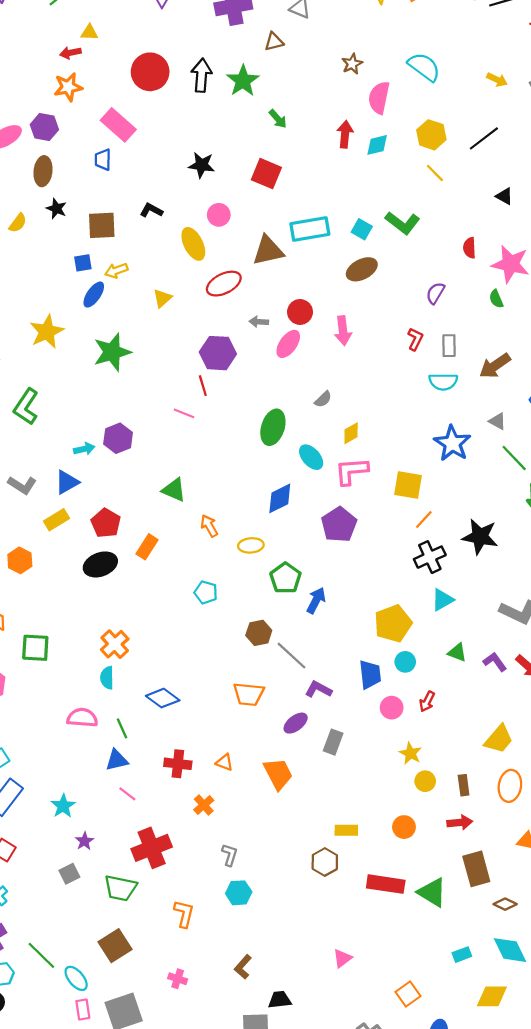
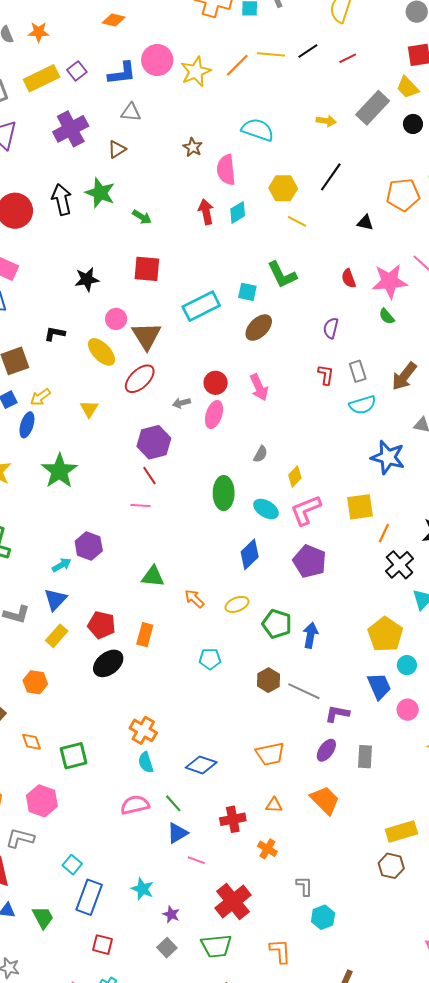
green L-shape: (403, 223) -> (282, 275), turned 44
brown triangle: (268, 251) -> (146, 336), moved, turned -32
orange trapezoid: (249, 694) -> (270, 754), moved
yellow rectangle: (346, 830) -> (401, 832), size x1.4

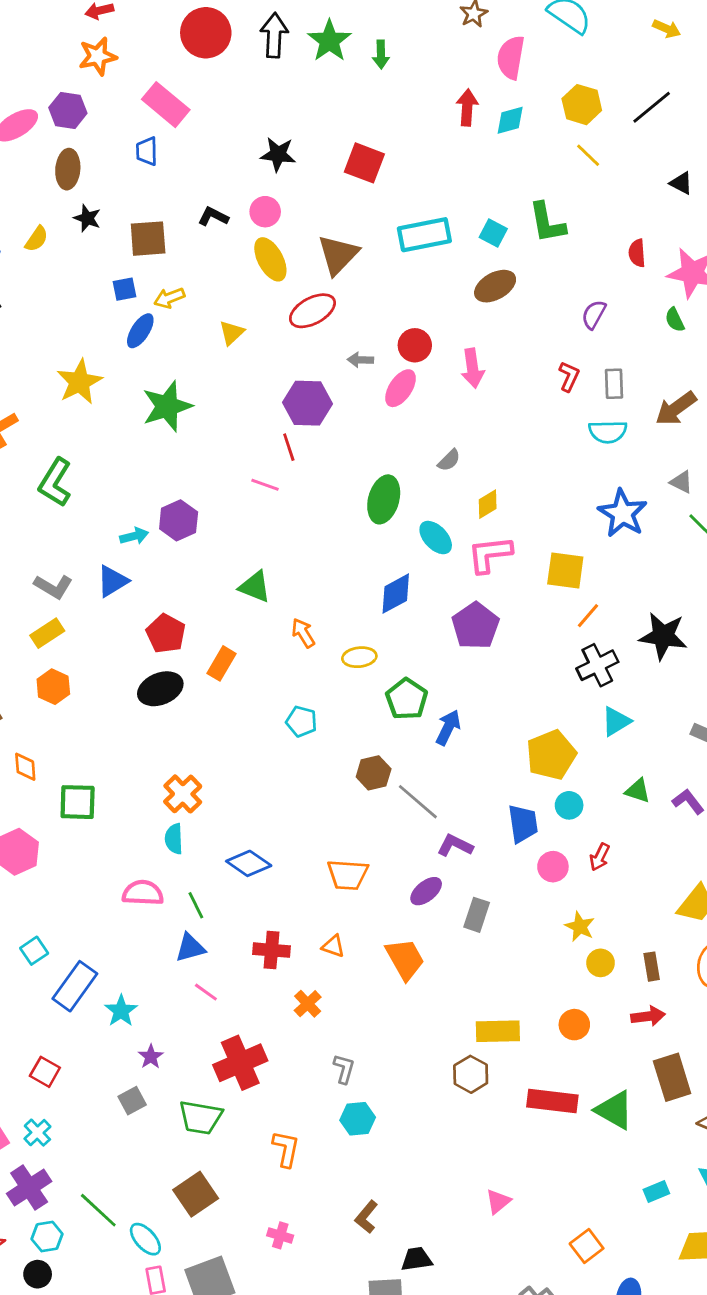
green arrow: (142, 217) -> (381, 55), moved, turned 42
pink circle: (116, 319) -> (265, 212), moved
yellow rectangle: (57, 636) -> (47, 633), moved
blue rectangle: (89, 897) -> (75, 986), moved

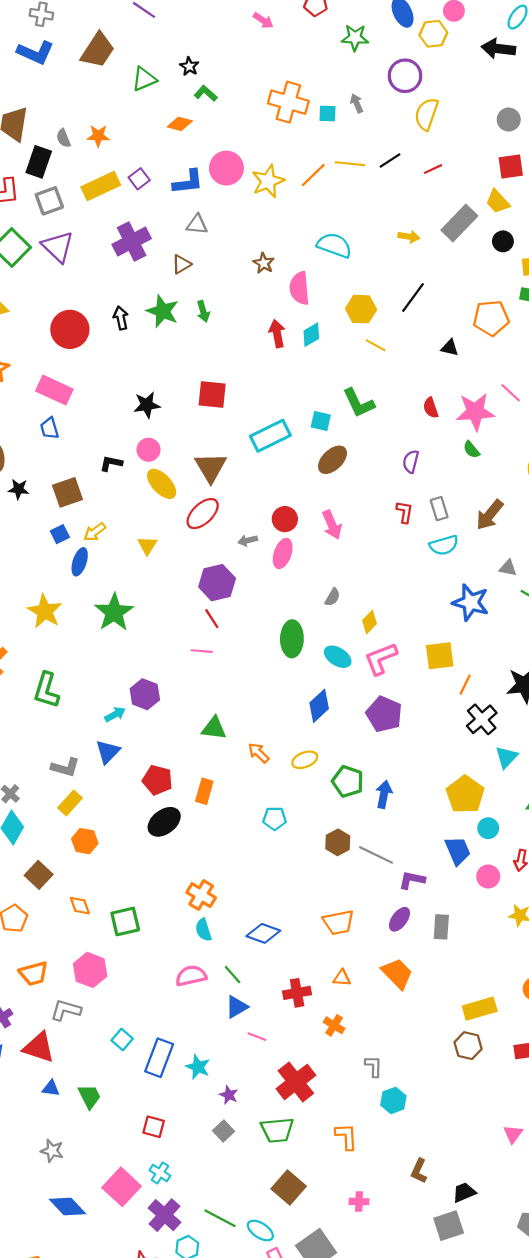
black arrow: (274, 35) -> (121, 318), size x0.7

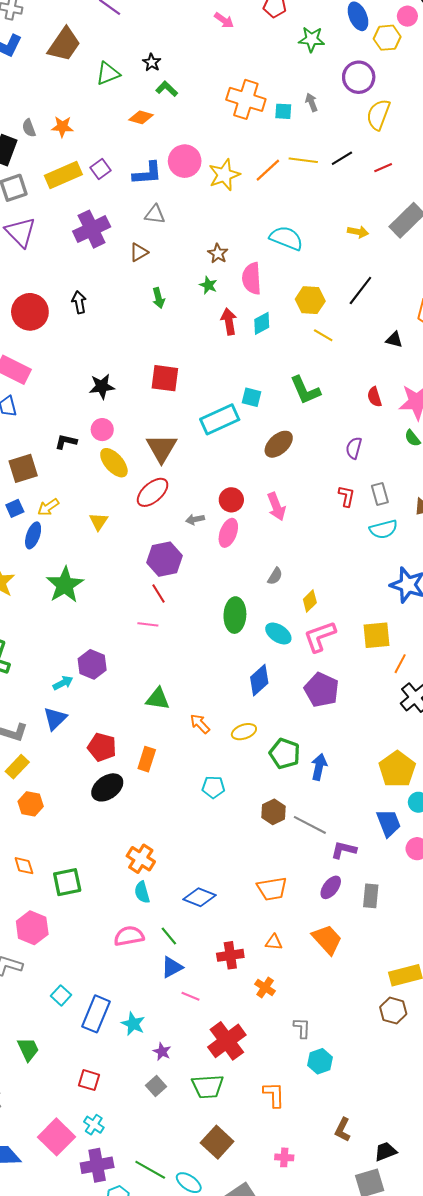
green star: (163, 311) -> (208, 285), moved, size x0.6
cyan square: (321, 421) -> (251, 397), moved
purple cross: (165, 1215) -> (97, 1165), turned 36

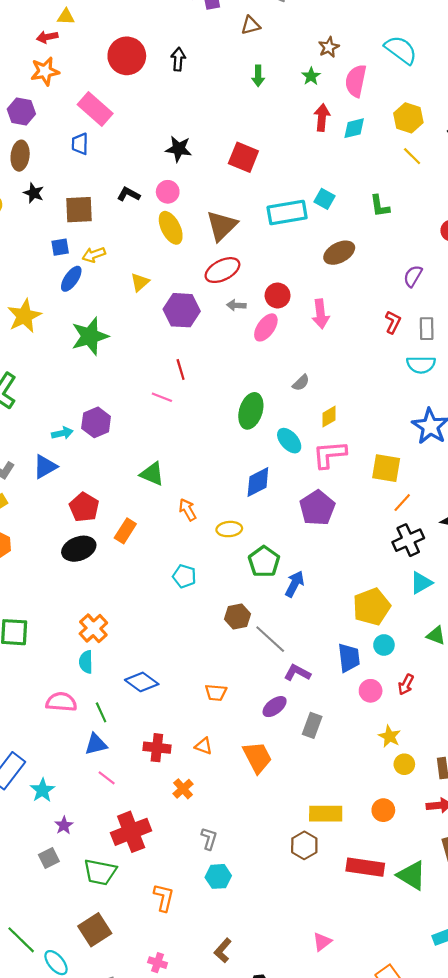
green L-shape: (305, 390) -> (380, 206), size x0.7
red ellipse: (153, 492) -> (222, 270), moved
purple hexagon: (164, 559) -> (182, 310), moved
orange trapezoid: (272, 889) -> (216, 693), size x0.7

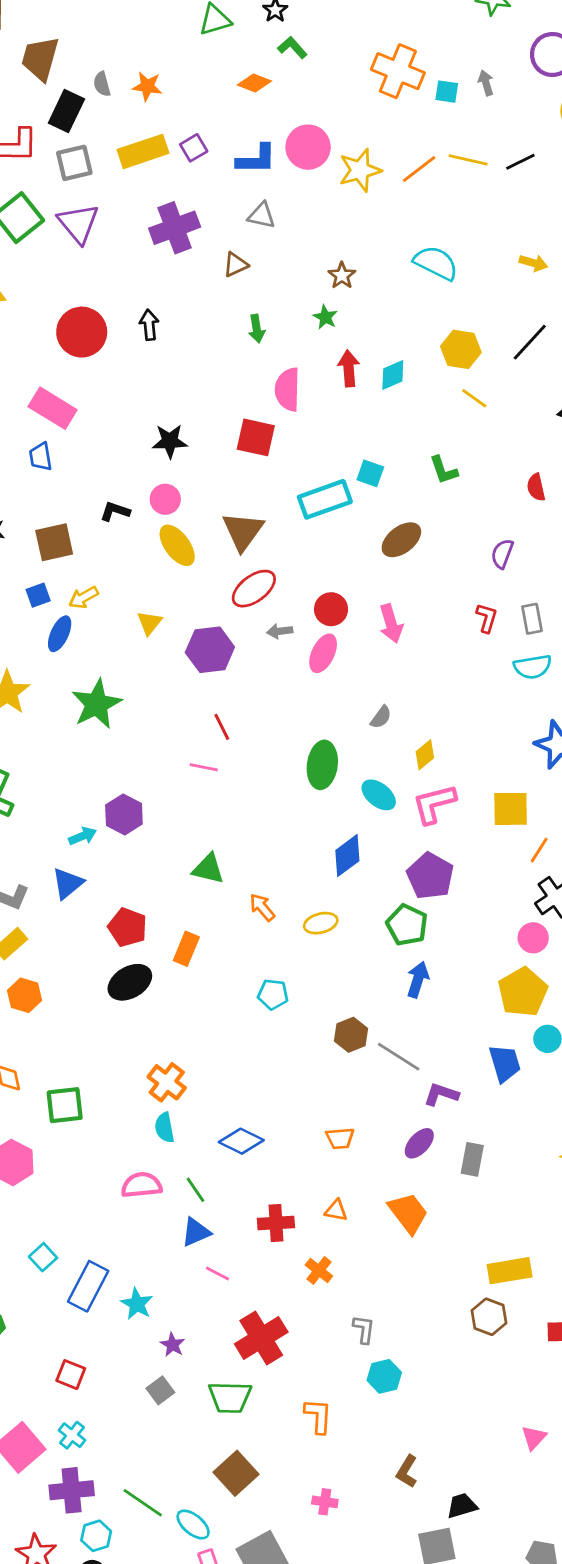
pink semicircle: (356, 81) -> (288, 389), moved
green pentagon: (264, 562) -> (407, 925), moved
pink circle: (371, 691) -> (533, 938), moved

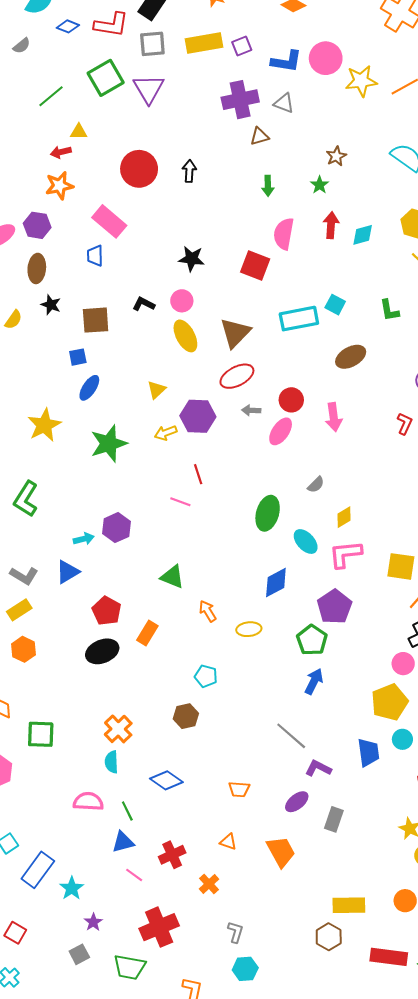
purple cross: (175, 228) -> (240, 100), moved
yellow arrow: (83, 597) -> (166, 433), moved
brown hexagon: (351, 1035) -> (186, 716), moved
red cross: (276, 1223) -> (172, 855), moved, turned -30

